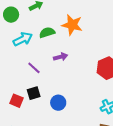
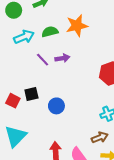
orange star: (72, 25) -> (77, 26), turned -30
purple line: (34, 68) -> (43, 60), moved

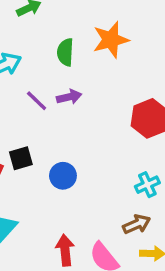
orange star: (77, 26) -> (111, 40), moved
green semicircle: (50, 32) -> (65, 52), moved, turned -70

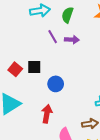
green semicircle: (65, 52) -> (67, 15), moved
red arrow: (65, 250) -> (47, 114), moved

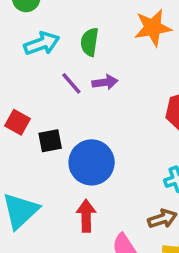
red square: (15, 69) -> (18, 122), moved
blue circle: (56, 84) -> (92, 162), size x1.6

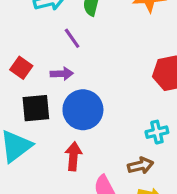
purple arrow: (105, 82) -> (62, 74), moved
black square: (50, 141) -> (36, 108), moved, size x1.4

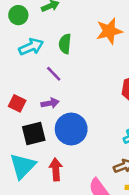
red arrow: (73, 156) -> (56, 169), moved

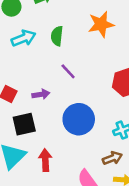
purple line: (54, 74) -> (68, 71), moved
blue circle: (71, 129) -> (79, 119), moved

